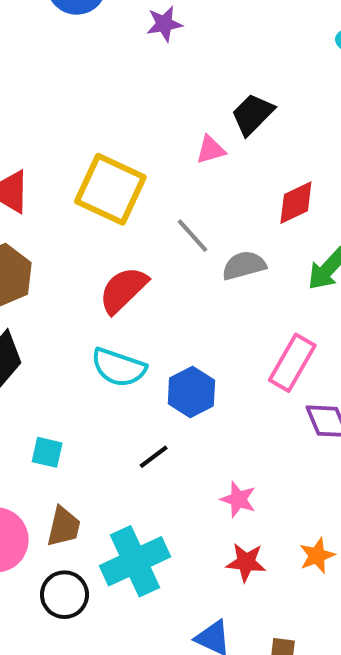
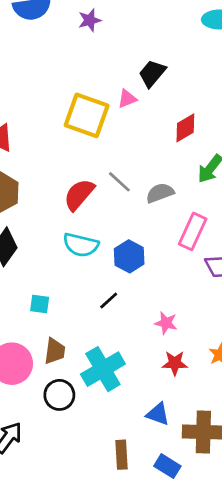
yellow square: (110, 189) -> (87, 115), moved
gray line: (193, 236) -> (119, 182), moved
gray semicircle: (244, 265) -> (160, 193), moved

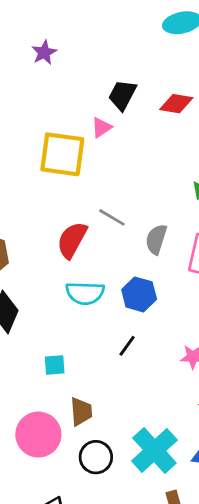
red diamond: (185, 128) -> (176, 104), moved, turned 52
gray semicircle: (160, 193) -> (156, 239), moved, turned -40
cyan cross: (103, 369) -> (154, 450), moved

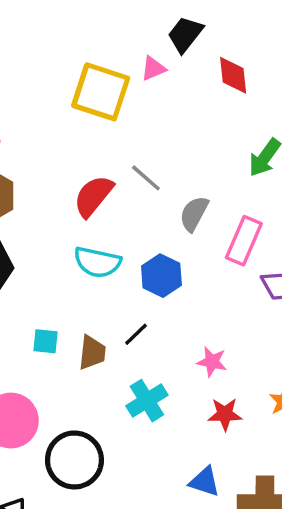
red diamond: (176, 104) -> (233, 75), moved, turned 64
brown trapezoid: (81, 412) -> (92, 353), moved
cyan cross: (154, 450) -> (147, 401), moved, size x0.7
black circle: (96, 457) -> (74, 460), size x1.4

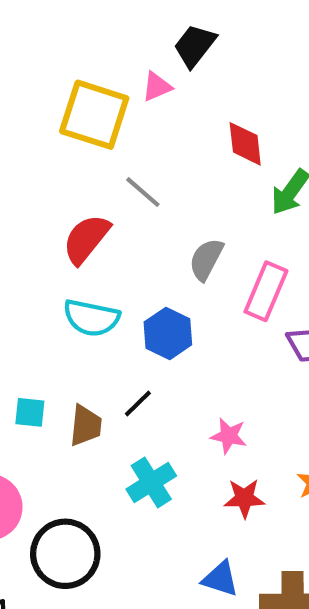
red diamond: (233, 75) -> (245, 144), moved
gray line: (146, 178) -> (143, 192), moved

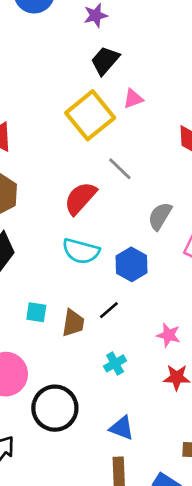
black trapezoid: (195, 46) -> (105, 61), moved
yellow square: (94, 115) -> (90, 115), turned 30
cyan cross: (151, 482) -> (115, 363), size x0.7
blue triangle: (220, 579) -> (122, 428), moved

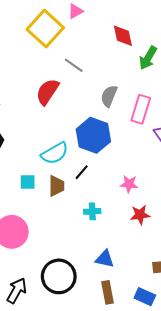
cyan semicircle: (81, 251) -> (55, 153), moved, turned -36
blue hexagon: (132, 264) -> (93, 135), size x1.4
cyan cross: (115, 363) -> (92, 211), turned 35
black circle: (55, 408) -> (59, 276), moved

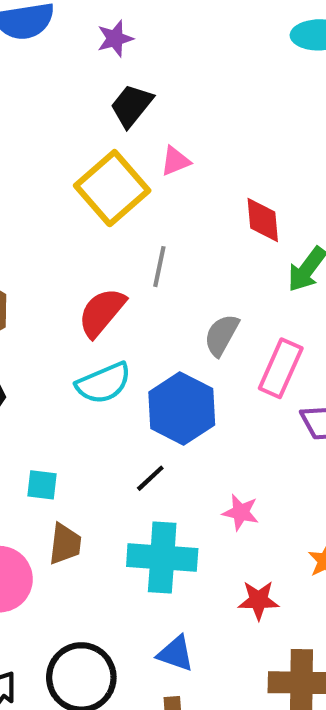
gray line: (74, 65) -> (159, 267), turned 60
cyan semicircle: (55, 153) -> (104, 383), moved
brown trapezoid: (56, 186) -> (65, 544), moved
cyan cross: (92, 211) -> (162, 558), size x2.0
red star: (140, 215) -> (258, 600), moved

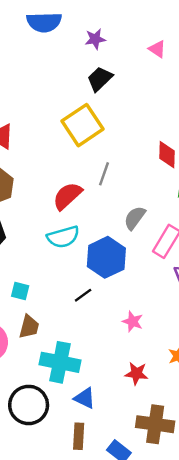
pink triangle: (175, 161) -> (157, 49), moved, turned 48
cyan cross: (162, 558) -> (60, 362), moved

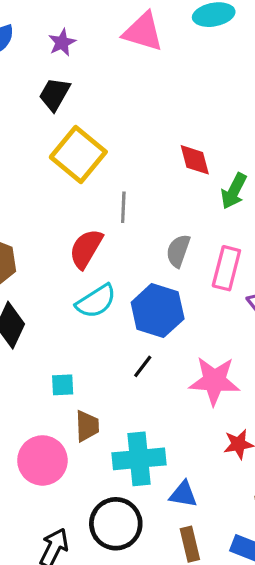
pink triangle: (157, 49) -> (143, 32), size x1.8
black trapezoid: (100, 79) -> (55, 94), moved
pink star: (133, 322) -> (214, 381), size x1.8

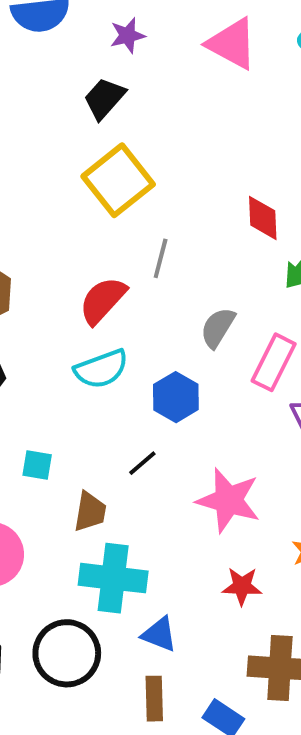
blue hexagon: (158, 311) -> (176, 397), size x0.7
brown trapezoid: (87, 426) -> (90, 512), moved

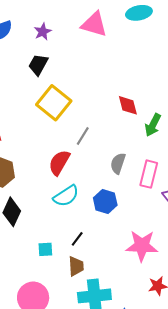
gray line: (161, 258) -> (83, 136), turned 30
black line: (142, 463) -> (77, 239), moved

